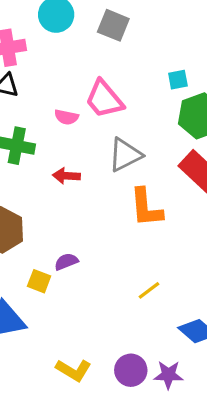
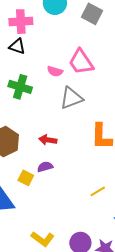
gray triangle: (125, 155) -> (71, 98), moved
red arrow: (66, 176) -> (48, 140), moved

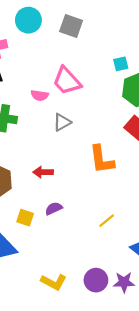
gray triangle: (71, 98) -> (62, 122), size x0.7
purple semicircle: (45, 167) -> (54, 208), moved

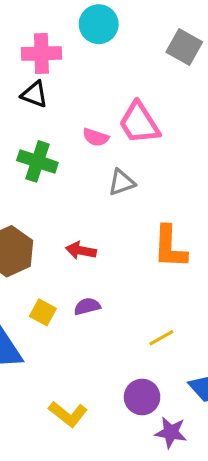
gray square: (71, 26) -> (184, 47), moved
purple circle: (96, 280) -> (142, 397), moved

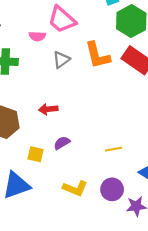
orange L-shape: (170, 247) -> (97, 55), moved
yellow line: (161, 338) -> (114, 149), turned 35
yellow L-shape: (68, 414) -> (75, 188), moved

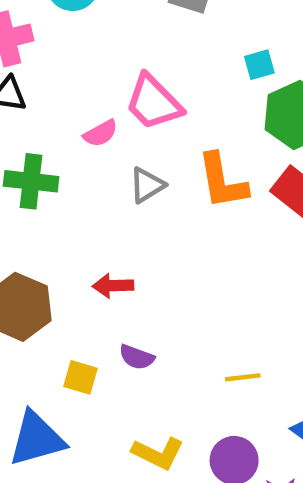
pink semicircle: (37, 36) -> (100, 133), turned -35
purple semicircle: (62, 143) -> (137, 357), turned -133

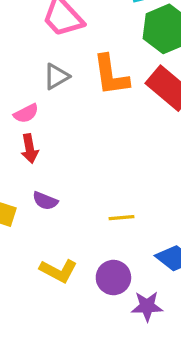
pink semicircle: (100, 133) -> (26, 113), moved
red arrow: (113, 286) -> (30, 149), turned -100

